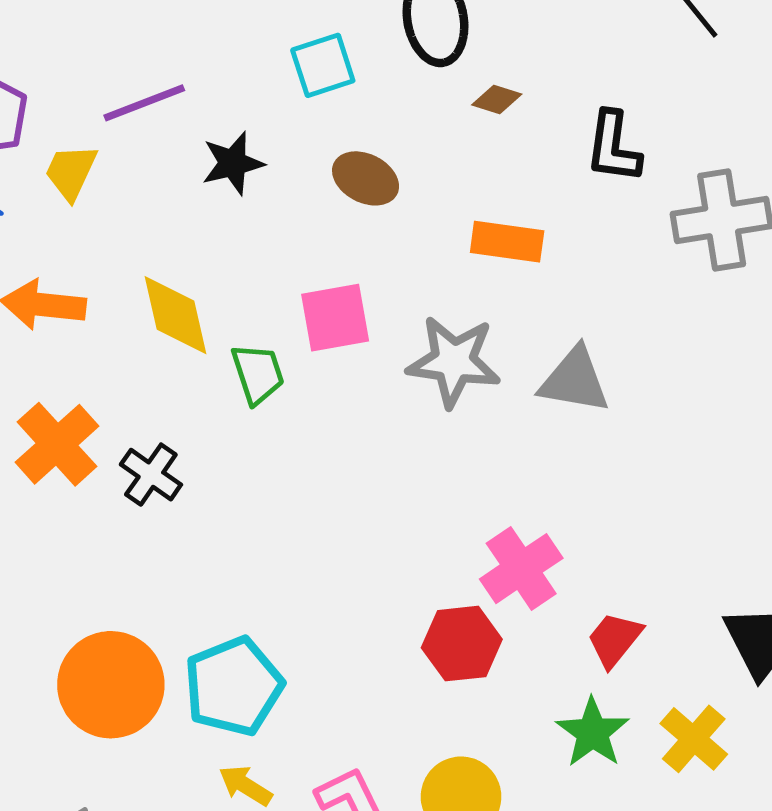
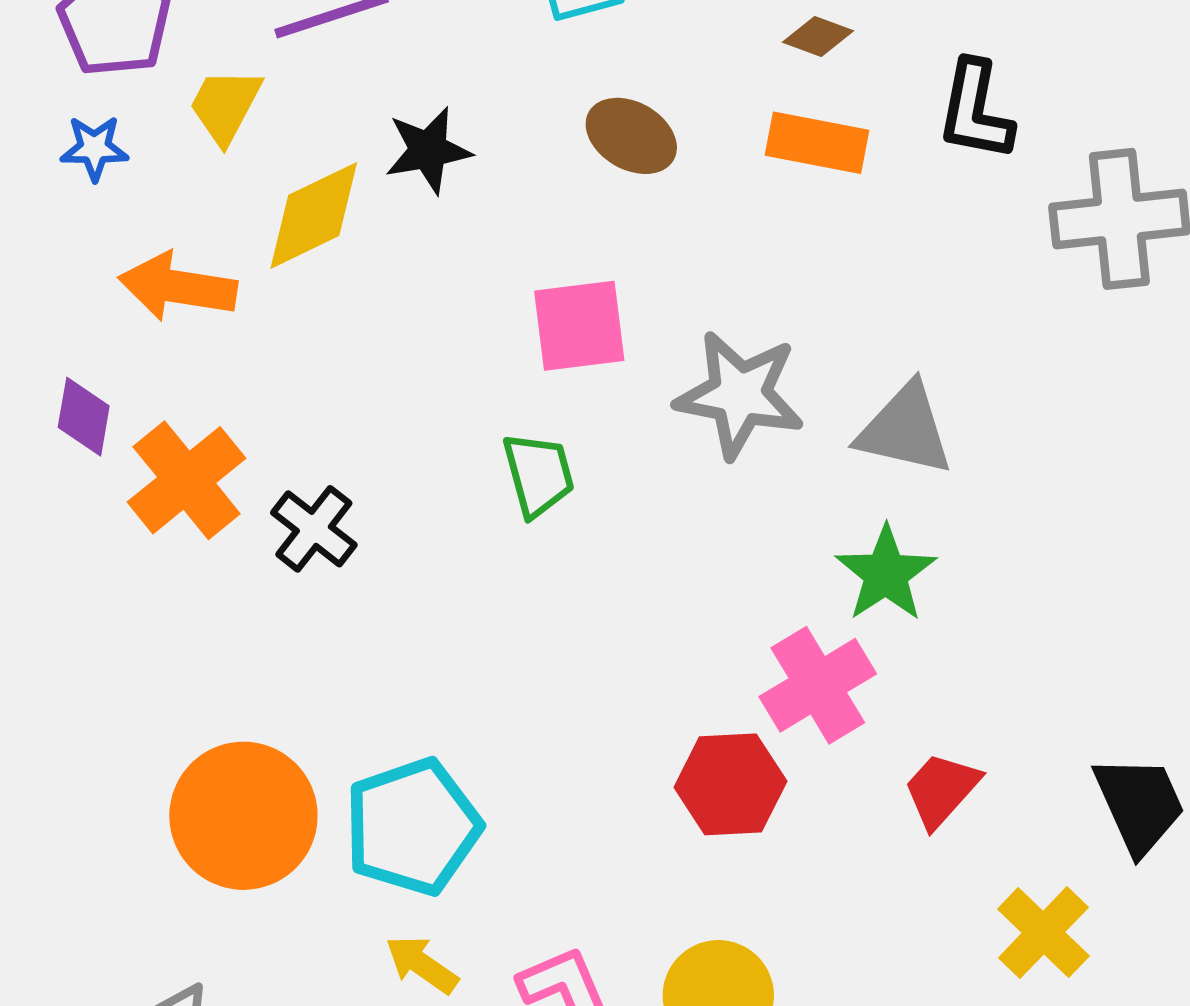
black star: (233, 163) -> (428, 150), moved
orange rectangle: (507, 242) -> (817, 143), moved
yellow diamond: (176, 315) -> (314, 215), moved, turned 74
green trapezoid: (258, 374) -> (538, 475), moved
green star: (593, 732) -> (886, 574), moved

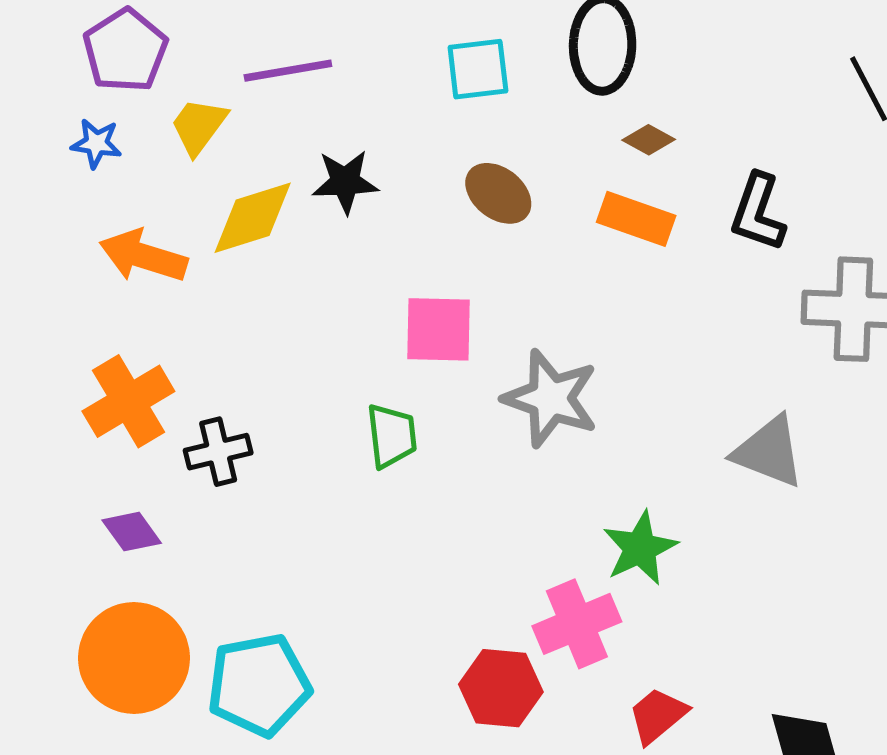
purple diamond: (84, 417) -> (132, 532), moved, turned -54
gray triangle: (905, 429) -> (769, 452), moved
black cross: (314, 529) -> (218, 452), turned 30

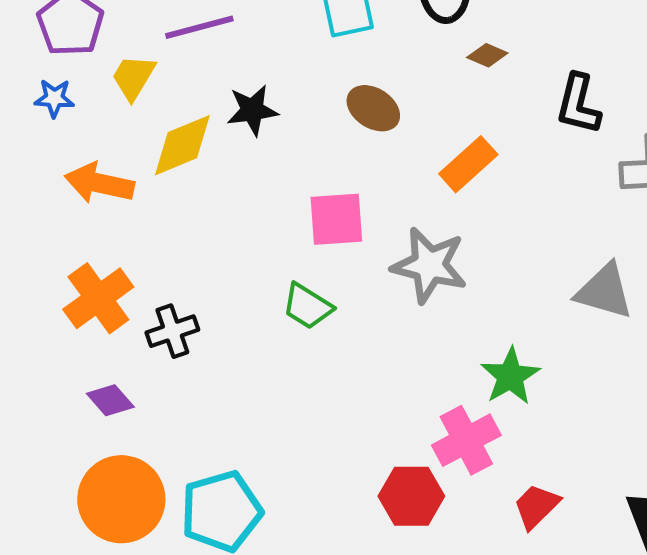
orange rectangle: (636, 219) -> (468, 164), moved, turned -56
green trapezoid: (392, 436) -> (307, 306), turned 134

